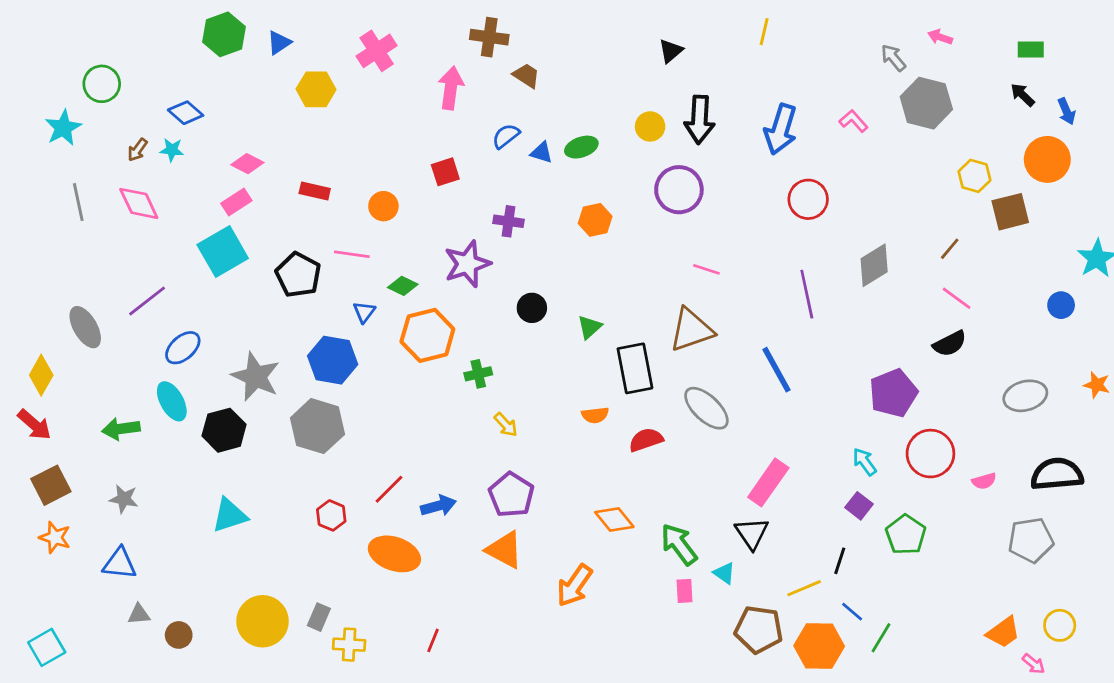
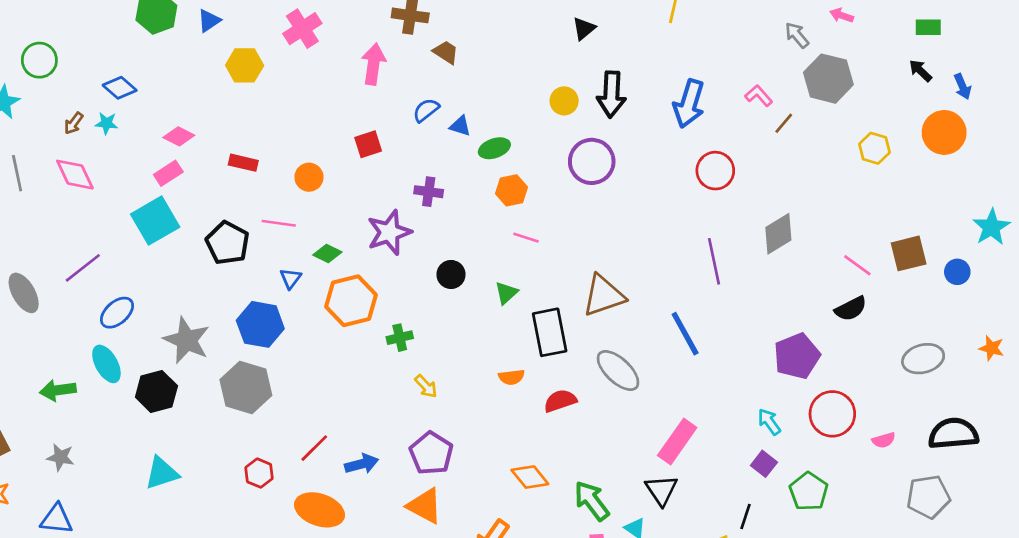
green ellipse: (581, 147) -> (494, 148), moved
brown square: (1010, 212) -> (909, 253), moved
brown line: (950, 249) -> (784, 123), moved
pink line: (706, 269) -> (526, 238), moved

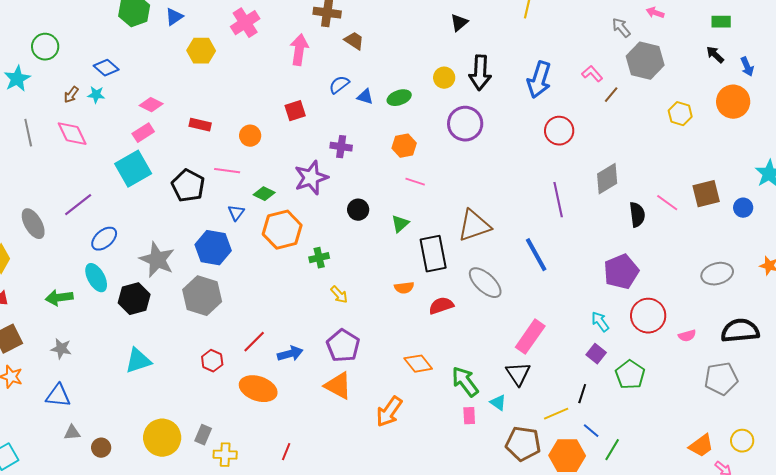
green ellipse: (494, 148) -> (399, 98), moved
black semicircle: (851, 309) -> (637, 215), moved, turned -70

